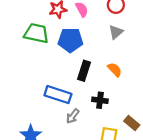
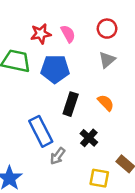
blue rectangle: (58, 95) -> (41, 131), turned 45
black cross: (100, 100) -> (89, 138), turned 35

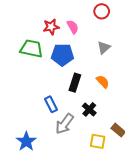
red circle: (107, 29) -> (102, 11), moved
blue rectangle: (41, 131) -> (51, 104), size x0.7
gray arrow: (58, 156) -> (64, 124), size x1.5

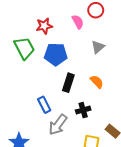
pink semicircle: (73, 27) -> (78, 22), moved
green trapezoid: (31, 49) -> (24, 48), turned 50
black cross: (89, 109) -> (83, 110), turned 32

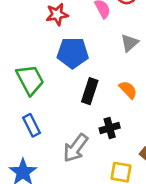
green trapezoid: (24, 48) -> (30, 80), moved
blue rectangle: (44, 105) -> (31, 125), moved

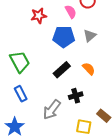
blue pentagon: (73, 53) -> (64, 37), moved
black rectangle: (90, 91) -> (62, 70), turned 30

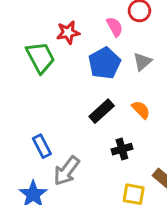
blue pentagon: (64, 37) -> (104, 63), turned -30
green trapezoid: (20, 62) -> (40, 57), moved
gray arrow: (52, 110) -> (67, 171), moved

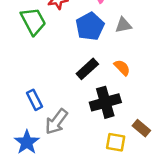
gray triangle: (142, 62) -> (123, 25), turned 30
black cross: (122, 149) -> (105, 102), size x1.6

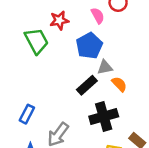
gray triangle: (123, 25) -> (105, 67), moved
blue rectangle: (35, 100) -> (27, 114), moved, turned 54

